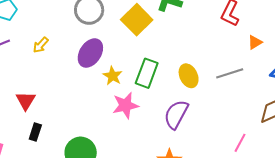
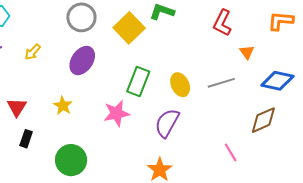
orange triangle: (255, 42) -> (247, 52), turned -35
yellow star: (113, 76) -> (63, 106), moved
pink line: (240, 143) -> (231, 152), turned -60

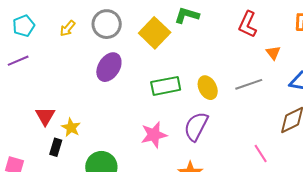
yellow arrow: (33, 52) -> (68, 28), moved
green rectangle: (138, 81) -> (166, 86), turned 60
yellow star: (63, 106) -> (71, 128), moved
pink star: (117, 113) -> (154, 135), moved

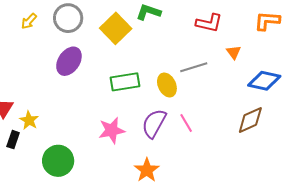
red L-shape: (248, 24) -> (209, 23), turned -104
gray line: (249, 84) -> (194, 67), moved
pink line: (261, 153) -> (186, 123), moved

